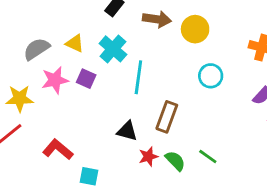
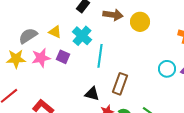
cyan circle: (211, 76) -> (167, 69), moved
yellow star: (20, 98) -> (16, 59), moved

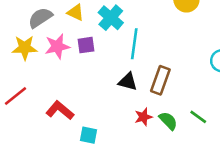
purple square: (63, 57) -> (86, 45), turned -32
black triangle: (92, 94) -> (128, 82), moved

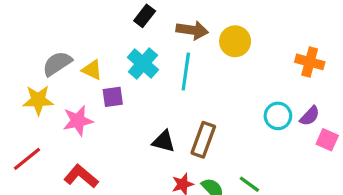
yellow triangle: (76, 12) -> (92, 70), moved
cyan line: (134, 44) -> (186, 71), moved
pink star: (57, 46) -> (78, 121), moved

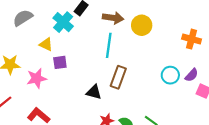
gray semicircle: (57, 64) -> (23, 18), moved
cyan cross: (143, 64) -> (63, 22), moved
brown rectangle: (203, 140) -> (118, 77), moved

